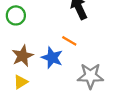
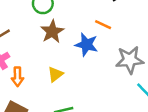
brown star: (23, 56) -> (52, 32), moved

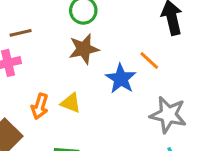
yellow triangle: (55, 74) -> (71, 103), turned 42
orange arrow: (17, 77) -> (40, 106), moved

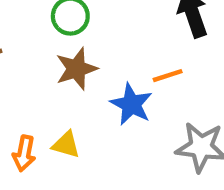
orange line: (149, 61) -> (168, 76), turned -55

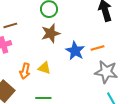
orange line: (168, 76) -> (98, 48), moved

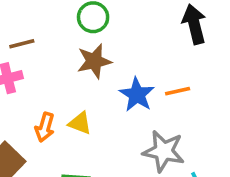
gray star: (106, 72) -> (164, 151), moved

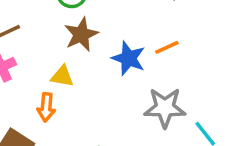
yellow triangle: (80, 123) -> (62, 76), moved

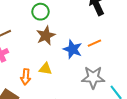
yellow triangle: (62, 76) -> (45, 69), moved

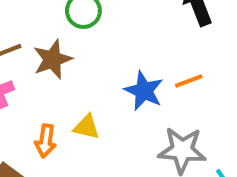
brown star: (46, 36) -> (52, 59), moved

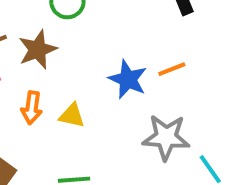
orange arrow: (46, 141) -> (32, 108), moved

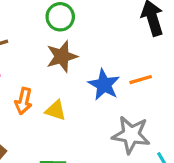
brown star: (38, 50) -> (62, 56), moved

